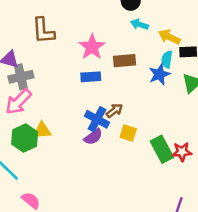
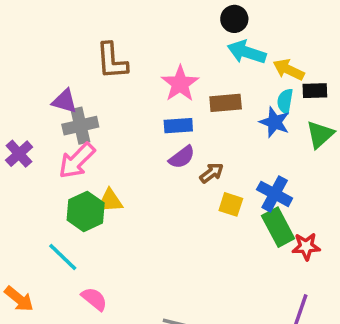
cyan arrow: (139, 24) -> (247, 52), size x1.5
blue star: (159, 74) -> (275, 122), turned -30
blue cross: (97, 119) -> (275, 194), moved
purple semicircle: (93, 137) -> (182, 157), moved
red star: (182, 152) -> (306, 246), moved

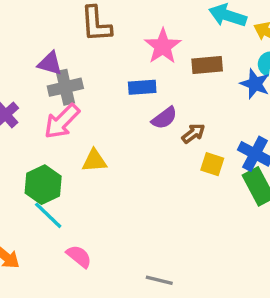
blue rectangle: (178, 126) -> (142, 87), moved
green hexagon: (86, 211) -> (43, 185), moved

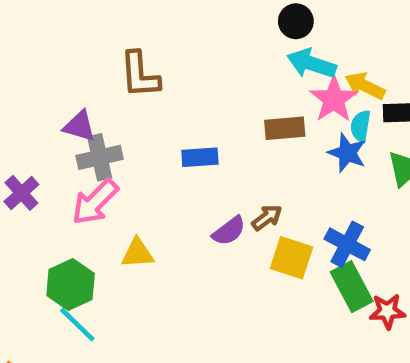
pink star: (163, 46) -> (334, 99), moved
purple semicircle: (164, 118) -> (229, 231), moved
yellow square: (212, 164) -> (291, 258), size x1.4

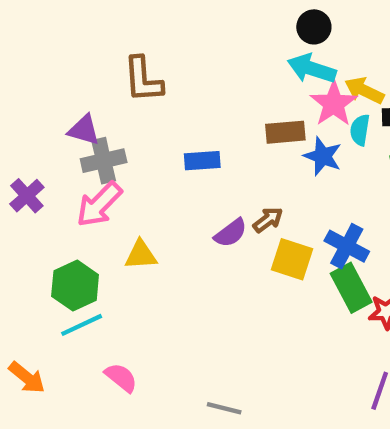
black circle: (296, 21) -> (314, 27), moved
blue star: (347, 153) -> (323, 156), moved
cyan line: (77, 325) -> (82, 325), turned -69

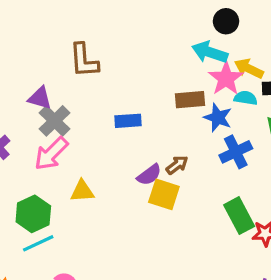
black circle: (314, 27) -> (226, 21), moved
cyan semicircle: (360, 130) -> (246, 98), turned 90
gray cross: (104, 161) -> (55, 121), turned -32
blue cross: (347, 246) -> (236, 152), moved, turned 36
yellow square: (292, 259) -> (164, 194), moved

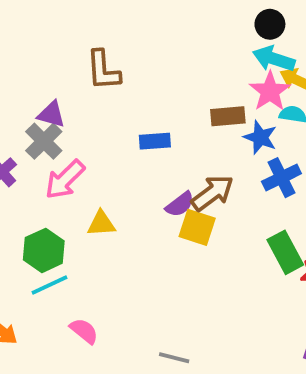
cyan arrow: (210, 52) -> (274, 59), moved
gray cross: (55, 121) -> (44, 141), moved
brown arrow: (177, 165) -> (212, 193), size x1.6

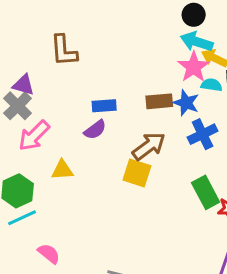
brown rectangle: (228, 116) -> (159, 101), moved
purple semicircle: (180, 204) -> (95, 130), moved

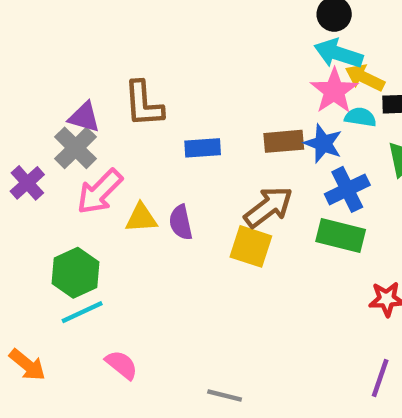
brown L-shape: (64, 51) -> (143, 104), moved
purple semicircle: (95, 130) -> (181, 222), moved, turned 115
yellow triangle: (62, 170) -> (141, 218), moved
green rectangle: (206, 192) -> (341, 235), moved, turned -48

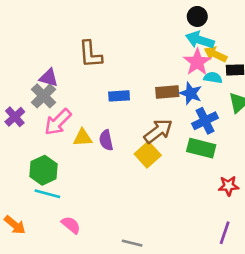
brown L-shape: (143, 104) -> (90, 54), moved
yellow square: (251, 246) -> (148, 155), turned 30
cyan line: (82, 312) -> (47, 194), turned 40

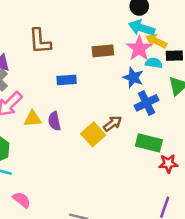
brown rectangle: (167, 92) -> (103, 51), moved
brown arrow: (158, 131) -> (113, 124), moved, size x0.7
green rectangle: (201, 148) -> (149, 143), moved

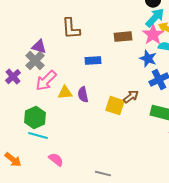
cyan arrow: (142, 28) -> (155, 18), turned 115
yellow square: (93, 134) -> (115, 106), turned -30

